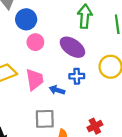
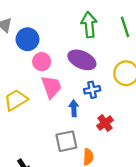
pink trapezoid: (35, 79) -> (51, 87), moved
blue arrow: (57, 90) -> (74, 108), turned 80
red cross: (95, 126) -> (105, 123), moved

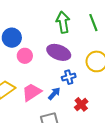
pink trapezoid: (51, 87) -> (32, 92), moved, turned -100
blue arrow: (74, 108) -> (54, 94), turned 48

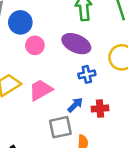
blue arrow: (54, 94) -> (75, 105), moved
red cross: (81, 104) -> (100, 108), turned 32

